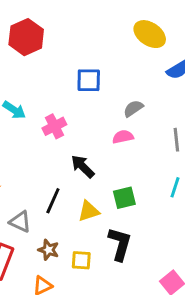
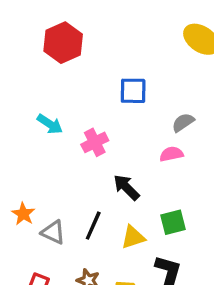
gray triangle: (20, 222) -> (53, 232), moved

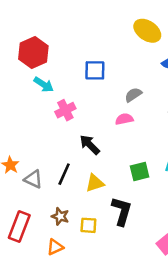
red hexagon: (63, 43) -> (33, 52), moved
cyan arrow: (50, 124) -> (44, 84), moved
green square: (173, 222) -> (140, 172), moved

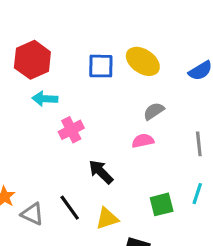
yellow ellipse: (147, 31) -> (143, 61), moved
blue square: (95, 70) -> (101, 66), moved
cyan arrow: (44, 84) -> (45, 99), turned 150
black line: (64, 174) -> (70, 208), turned -60

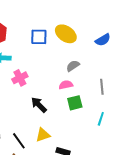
green square: (162, 204) -> (75, 103), moved
black line: (70, 208) -> (19, 141), moved

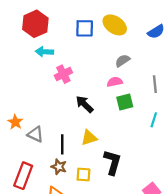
black line: (19, 141) -> (62, 144), turned 36

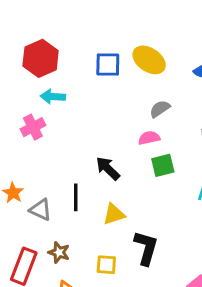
pink cross: (63, 74) -> (33, 127), moved
black line: (62, 144) -> (76, 197), moved
brown star: (59, 167) -> (59, 252), moved

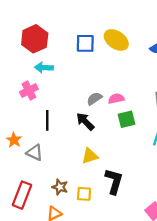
gray semicircle: (160, 109) -> (94, 99), moved
black line: (76, 197) -> (47, 120), moved
brown star: (59, 252) -> (60, 187), moved

